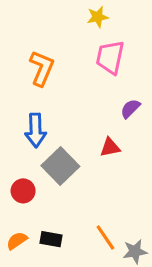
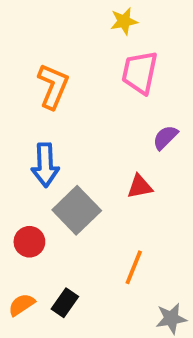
orange line: (105, 238) -> (134, 267), moved, turned 56
black rectangle: (51, 239) -> (65, 303), turned -65

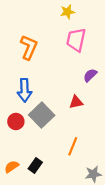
red circle: (29, 242) -> (16, 121), moved

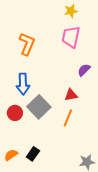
yellow star: (67, 12) -> (71, 11), moved
orange line: (73, 146) -> (68, 118), moved

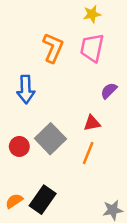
orange L-shape: (27, 44) -> (53, 48), moved
blue arrow: (23, 84) -> (26, 89), moved
black rectangle: (33, 154) -> (43, 200), size x1.5

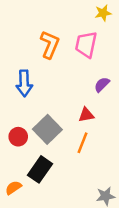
yellow star: (92, 14) -> (103, 13), moved
black rectangle: (43, 200) -> (40, 169), moved

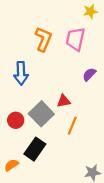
red triangle: (86, 115) -> (64, 101), moved

